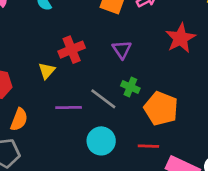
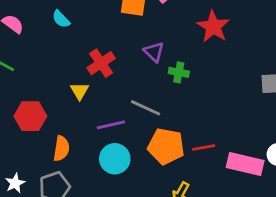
green cross: (130, 87) -> (179, 72), moved
orange pentagon: (161, 108) -> (166, 146), moved
cyan circle: (101, 141) -> (115, 159), moved

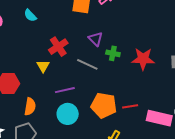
red star: (213, 27) -> (143, 59), moved, turned -30
gray line: (146, 108) -> (87, 64), moved

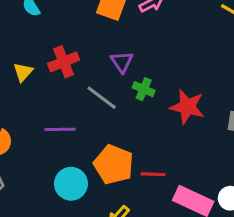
yellow triangle: (43, 66) -> (23, 72), moved
cyan circle: (68, 114) -> (71, 184), moved

